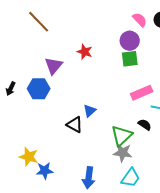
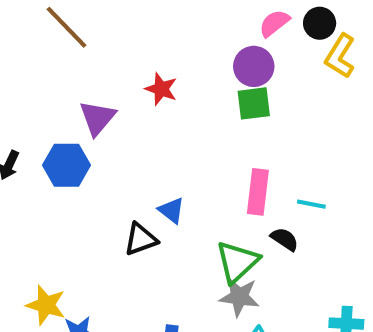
pink semicircle: (140, 20) -> (274, 23), turned -84
pink rectangle: (142, 93) -> (258, 192), moved, turned -60
blue triangle: (90, 111) -> (171, 210), turned -40
black triangle: (75, 125) -> (141, 239), turned -48

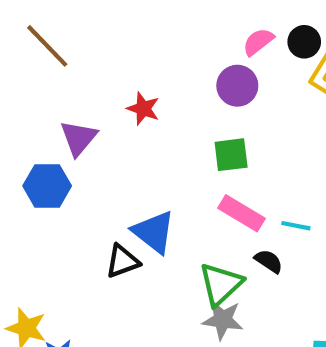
green square: (254, 103) -> (231, 155), moved
pink rectangle: (258, 192) -> (242, 213), turned -66
blue triangle: (171, 210) -> (154, 232), size x1.6

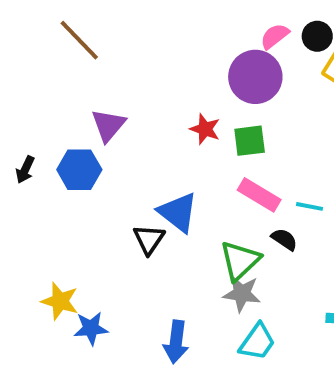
purple circle: (237, 86) -> (255, 77), size x1.4
red star: (143, 109) -> (205, 129), moved
black triangle: (122, 261) -> (149, 239), turned -36

